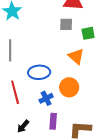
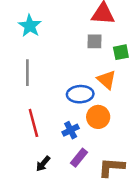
blue ellipse: (39, 72) -> (80, 94), moved
purple rectangle: (53, 121) -> (79, 158), turned 35

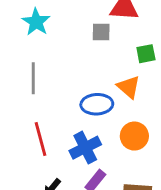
gray square: (95, 41) -> (101, 32), moved
orange circle: (98, 117) -> (134, 136), moved
blue cross: (71, 130) -> (85, 148), size x1.5

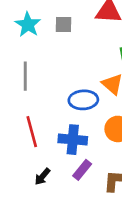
gray square: (101, 32) -> (64, 25), moved
blue cross: (85, 148) -> (73, 140), turned 32

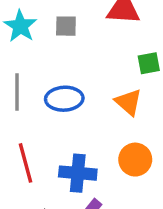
blue ellipse: (83, 100) -> (64, 99), moved

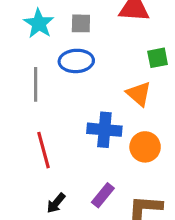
blue ellipse: (64, 99) -> (76, 61), moved
blue cross: (78, 173) -> (104, 130), moved

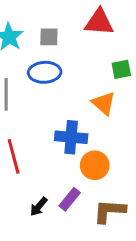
orange circle: (145, 147) -> (95, 165), moved
black arrow: (56, 203) -> (39, 207), moved

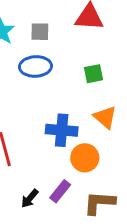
green square: (121, 69) -> (94, 74), moved
orange triangle: (104, 103) -> (105, 117), moved

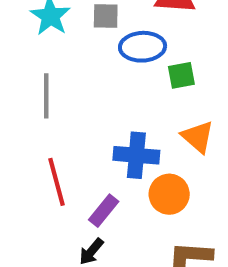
blue ellipse: (36, 66) -> (143, 47), moved
purple rectangle: (60, 191) -> (104, 211), moved

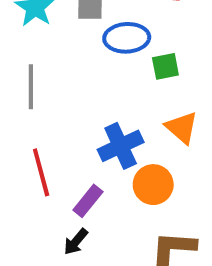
blue cross: (136, 155) -> (121, 146), turned -30

